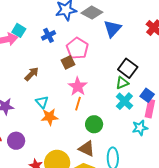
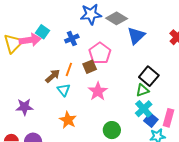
blue square: (147, 95) -> (151, 120), moved
cyan triangle: (42, 102) -> (64, 90), moved
orange line: (78, 104) -> (69, 69), moved
orange star: (50, 117) -> (68, 120), turned 30

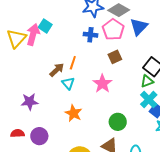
blue cross: (72, 39) -> (90, 35), moved, turned 32
pink arrow: (30, 40) -> (33, 35), turned -65
pink pentagon: (100, 53) -> (113, 30), moved
brown square: (90, 67) -> (115, 57), moved

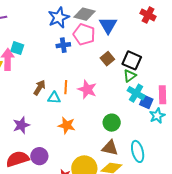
brown square: (115, 57) -> (107, 59), moved
orange line: (73, 63) -> (66, 87), moved
cyan triangle: (68, 83) -> (54, 98), turned -32
red semicircle: (17, 133) -> (18, 159), size x1.6

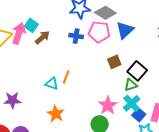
pink pentagon: (84, 34) -> (99, 32), turned -30
brown arrow: (40, 88) -> (42, 37), moved
pink star: (87, 89) -> (108, 105), moved

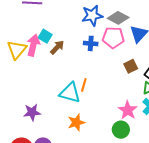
cyan triangle: (52, 84) -> (70, 93), size x1.6
orange star: (56, 114) -> (76, 122), turned 30

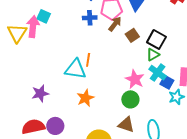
brown arrow: (57, 47) -> (115, 24), moved

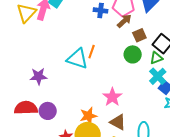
pink star: (135, 79) -> (112, 97), moved
orange star: (85, 98) -> (88, 116), moved
green circle: (130, 99) -> (133, 54), moved

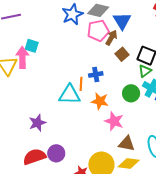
blue cross: (101, 10) -> (96, 74), moved
brown arrow: (124, 21) -> (111, 38), moved
green circle: (133, 54) -> (131, 93), moved
orange star: (88, 116) -> (100, 101), moved, turned -30

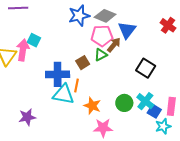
brown square: (122, 54) -> (83, 63), moved
green triangle: (145, 71) -> (101, 55), moved
blue cross: (96, 74) -> (58, 74), moved, size x1.6
pink star: (114, 121) -> (103, 128), turned -30

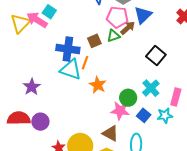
pink arrow: (23, 50) -> (37, 20), turned -75
green circle: (124, 103) -> (128, 98), moved
blue square: (154, 111) -> (144, 115), moved
purple star: (27, 117) -> (32, 87), turned -30
pink star: (103, 128) -> (120, 111), moved

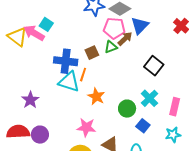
yellow triangle: (20, 23) -> (17, 37), turned -35
pink star: (120, 111) -> (86, 127), moved
cyan star: (165, 116) -> (173, 135), moved

